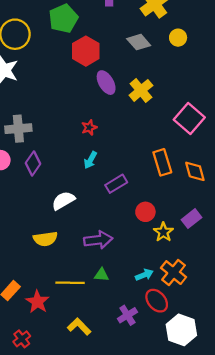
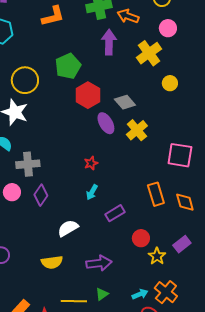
gray diamond: (139, 42) -> (125, 102), moved
pink square: (189, 119) -> (180, 155), turned -32
green triangle: (102, 275) -> (102, 294), turned -40

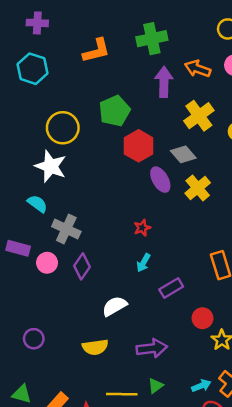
orange arrow: (128, 16) -> (198, 69), moved
yellow cross: (149, 53) -> (199, 116), moved
gray cross: (28, 164) -> (66, 229), turned 30

